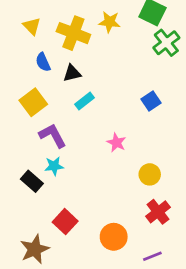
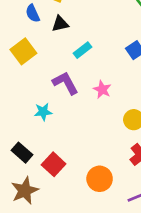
cyan rectangle: (85, 101) -> (82, 50), moved
purple L-shape: (53, 136) -> (65, 83), moved
black rectangle: (32, 181) -> (22, 153), moved

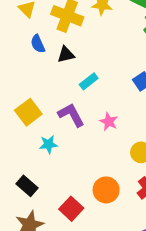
yellow square: (23, 51) -> (28, 112), moved
red square: (54, 164) -> (71, 209), moved
orange circle: (100, 179) -> (106, 190), moved

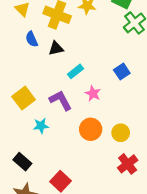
pink star: (109, 122) -> (93, 93), moved
orange circle: (106, 190) -> (91, 129), moved

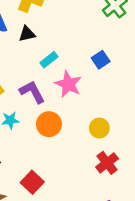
pink star: (93, 93) -> (68, 84), size x1.5
orange circle: (91, 129) -> (49, 124), moved

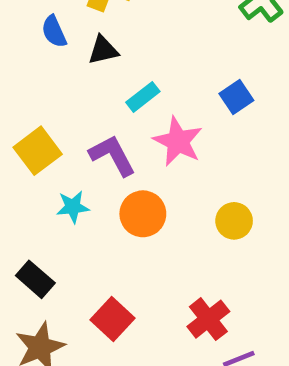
red cross: (107, 163) -> (208, 319), moved

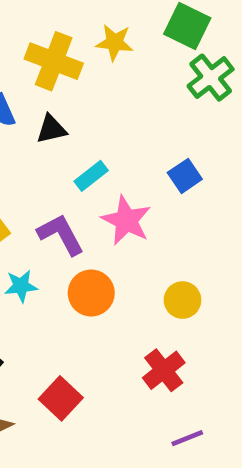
red cross: (208, 319) -> (164, 370), moved

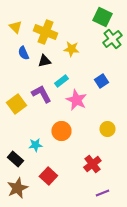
yellow star: (115, 42) -> (71, 49), moved
purple L-shape: (61, 234) -> (41, 94), moved
cyan star: (21, 286) -> (35, 145), moved
yellow circle: (182, 300) -> (107, 129), moved

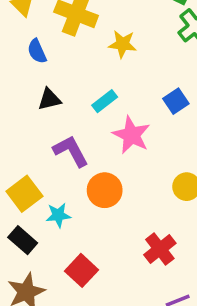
black triangle: (44, 61) -> (49, 99), moved
purple L-shape: (41, 94) -> (71, 151), moved
yellow square: (16, 104) -> (24, 194), moved

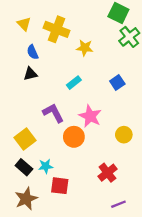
black triangle: (49, 99) -> (30, 74), moved
pink star: (131, 135) -> (90, 116), moved
cyan star: (58, 215) -> (46, 166), moved
red square: (81, 270) -> (60, 186), turned -36

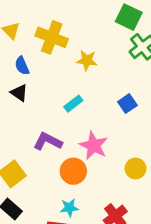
black triangle: (30, 74) -> (19, 93), turned 48
purple L-shape: (53, 113) -> (48, 141), turned -35
cyan star: (46, 166) -> (69, 208), moved

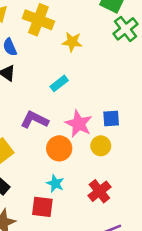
blue square: (127, 104) -> (111, 119), moved, turned 30
yellow circle: (136, 168) -> (101, 146), moved
cyan star: (69, 208) -> (55, 183), turned 30

